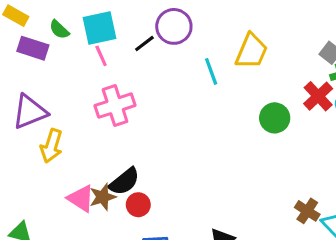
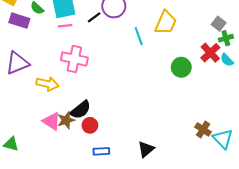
pink line: (101, 56) -> (65, 26), turned -72
pink cross: (115, 106) -> (74, 59), turned 30
yellow arrow: (51, 146) -> (47, 84), moved, turned -95

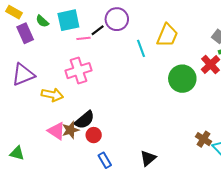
purple rectangle: (19, 21) -> (25, 33), turned 48
pink line: (65, 26) -> (84, 38), moved
pink cross: (74, 59) -> (79, 71), turned -30
green circle: (181, 67) -> (182, 79), size x1.4
blue rectangle: (101, 151) -> (105, 160), turned 63

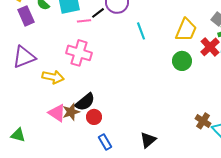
yellow trapezoid: (167, 35) -> (186, 30), moved
pink cross: (79, 71) -> (79, 53), turned 35
green circle: (182, 79) -> (182, 61), size x0.7

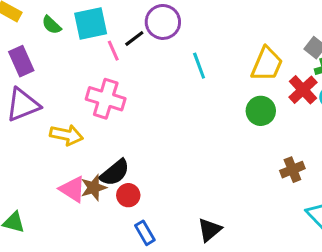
purple rectangle: (26, 16) -> (21, 61), moved
pink line: (84, 21) -> (113, 51), turned 72
brown cross: (203, 121) -> (292, 170), moved, turned 35

